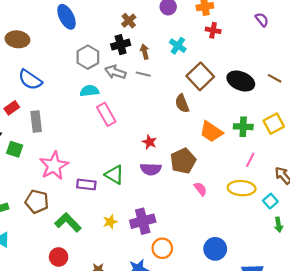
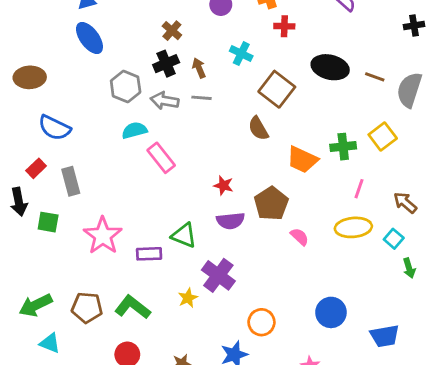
black ellipse: (241, 81) -> (330, 67), moved
brown pentagon: (37, 202) -> (87, 308), moved
purple cross: (143, 221) -> (218, 275), moved, turned -30

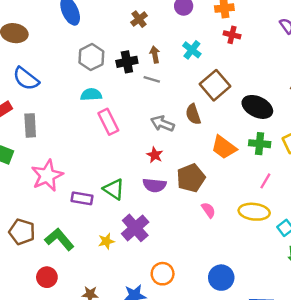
black cross: (166, 64) -> (127, 62), moved
black ellipse: (330, 67) -> (257, 107), moved
gray arrow: (165, 101) -> (163, 124), moved

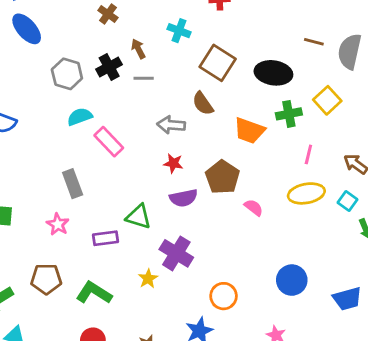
gray rectangle: (30, 125) -> (73, 184), moved
pink star: (47, 176) -> (58, 224), size x0.6
brown pentagon: (22, 232) -> (46, 279), moved

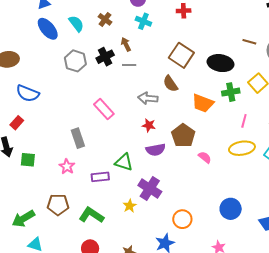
cyan cross: (179, 31) -> (143, 21), moved
cyan semicircle: (80, 117) -> (76, 24), moved, turned 72

